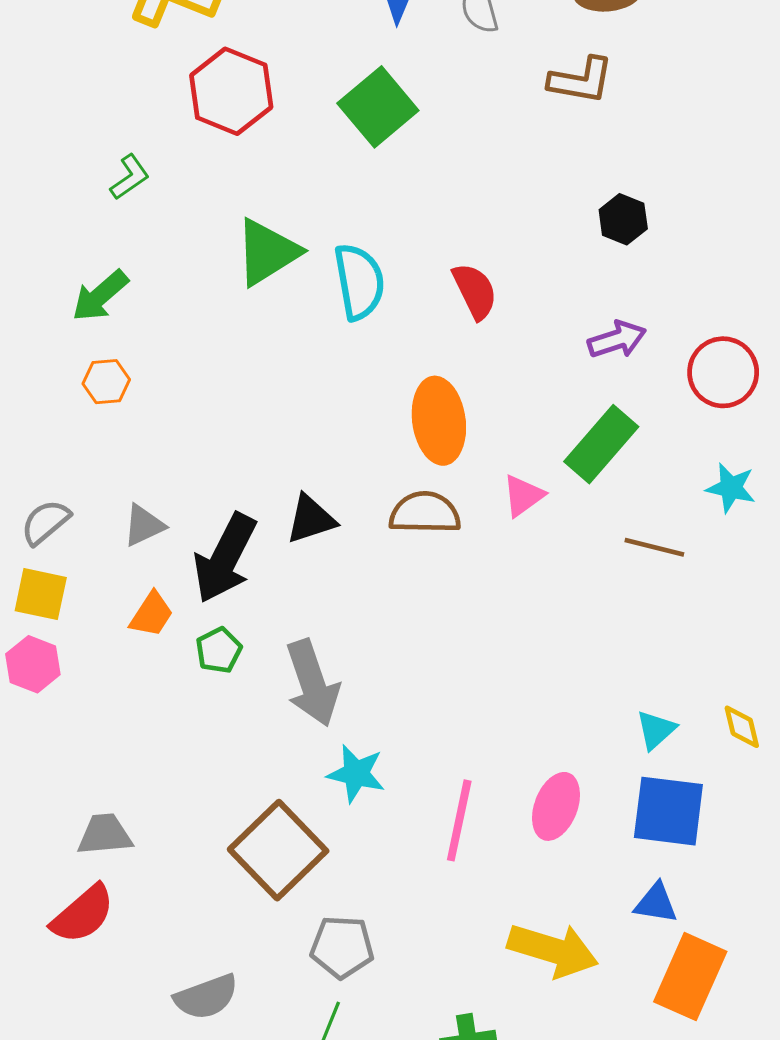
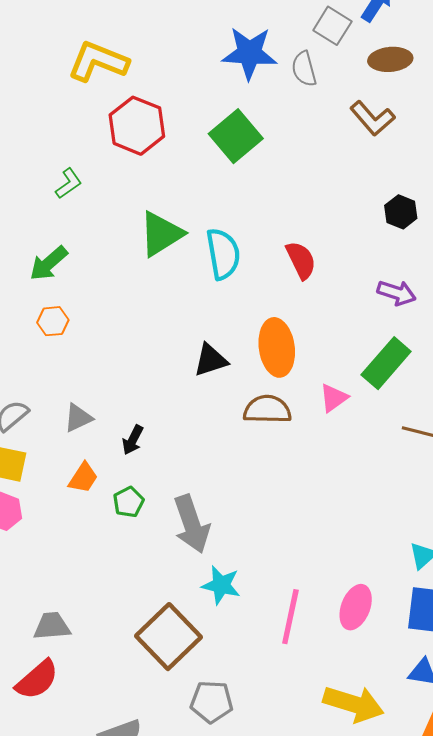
brown L-shape: (581, 80) -> (372, 118), turned 39
purple arrow: (617, 340) -> (397, 293), turned 36
black triangle: (311, 519) -> (211, 360), moved
black arrow: (225, 558) -> (133, 440), size x0.5

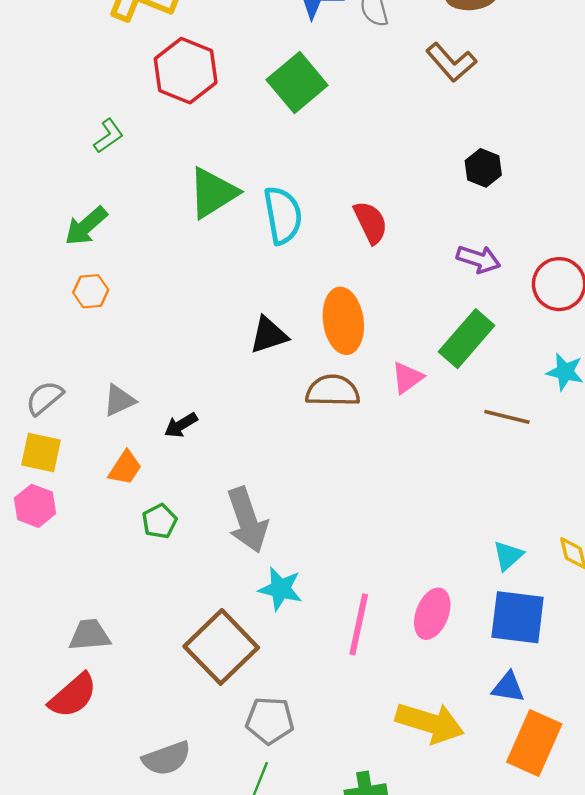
black arrow: (133, 440) -> (181, 425), turned 32
green pentagon: (129, 502) -> (160, 521), moved

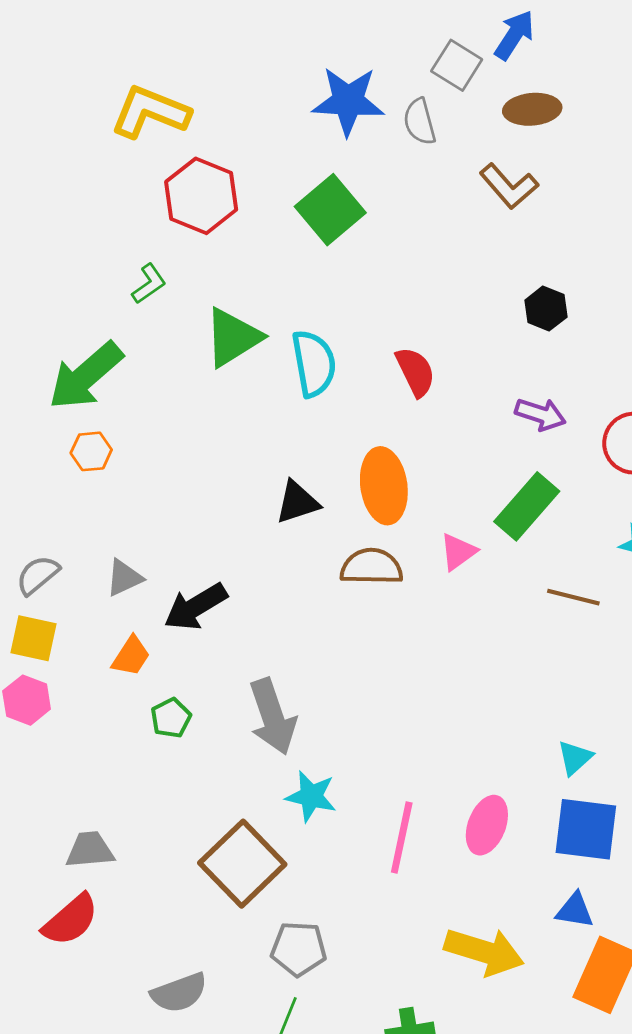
green L-shape: (109, 136) -> (149, 284), moved
green arrow: (86, 226) -> (86, 376), size x1.5
black arrow: (181, 425) -> (196, 607), size x1.6

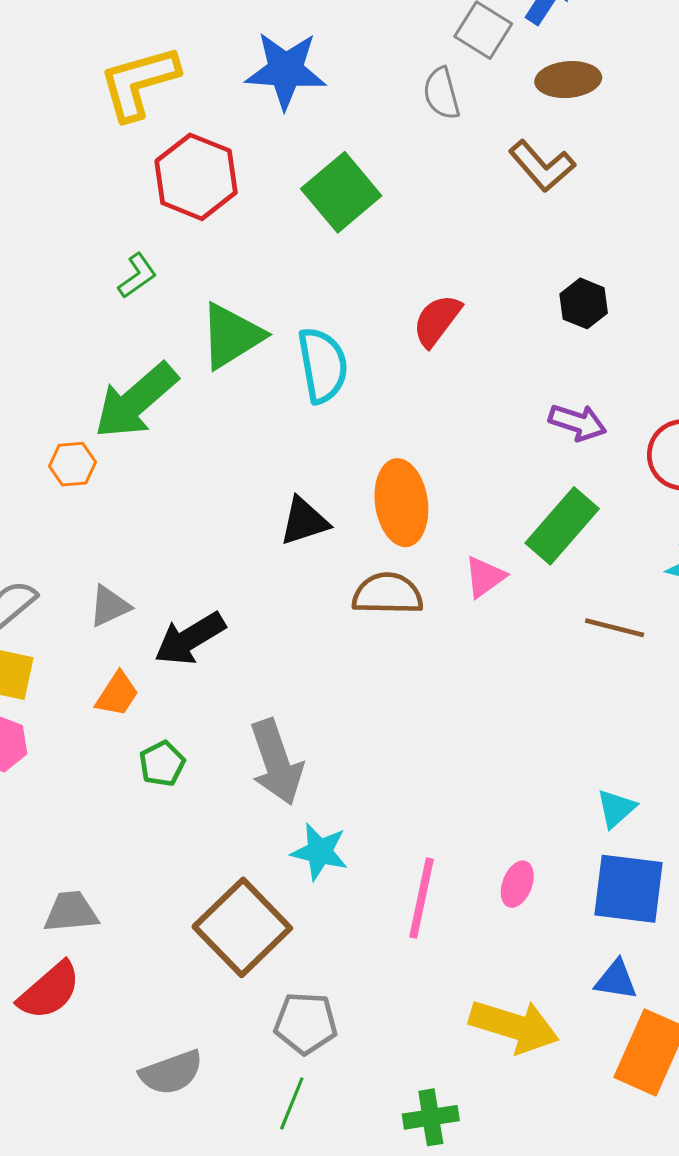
blue star: (348, 101) -> (286, 70), moved
yellow L-shape: (150, 112) -> (139, 83), turned -38
red semicircle: (415, 372) -> (437, 320), moved, turned -117
green arrow: (86, 376) -> (136, 401), moved
pink ellipse: (487, 825) -> (517, 884), size x0.7

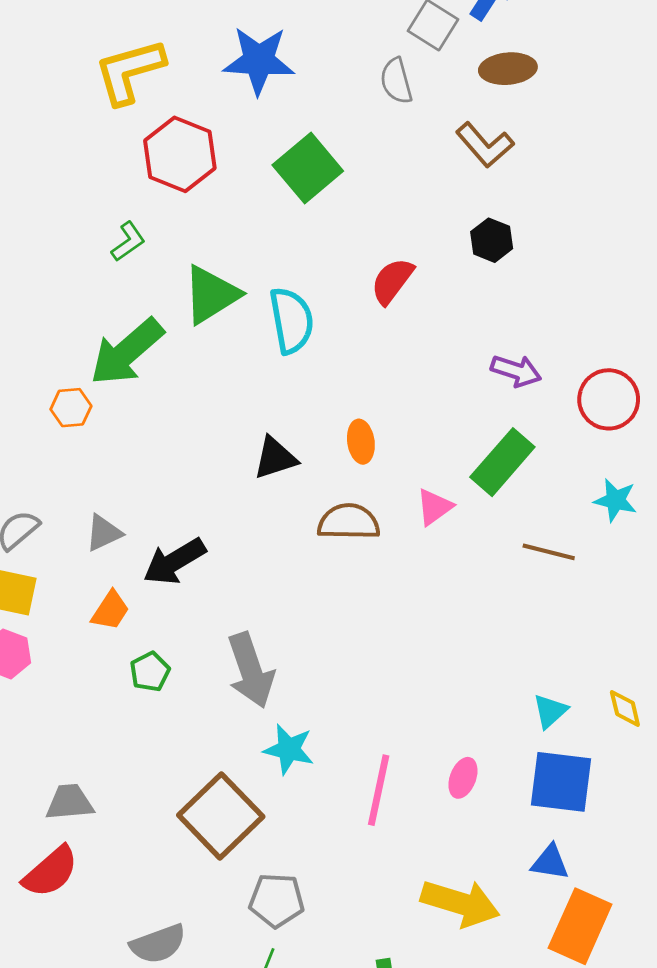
black hexagon: (584, 303) -> (492, 240), moved
orange ellipse: (401, 503) -> (361, 442), size x0.6

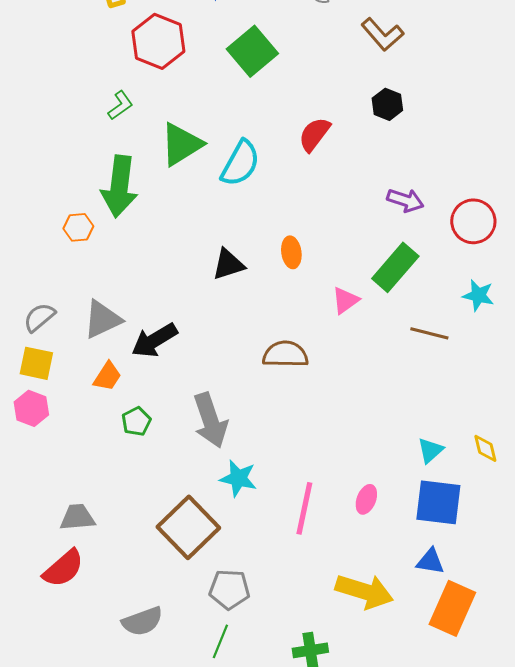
cyan semicircle: (291, 320) -> (240, 163), turned 39
green arrow: (127, 352) -> (119, 186), turned -42
brown semicircle: (349, 522) -> (285, 354), moved
gray triangle: (104, 533) -> (102, 319), size x1.4

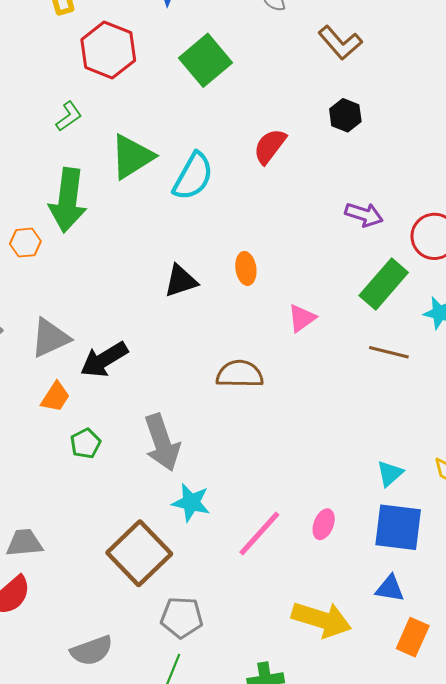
green rectangle: (395, 267) -> (384, 284), moved
pink line: (304, 508) -> (259, 534), turned 30
orange rectangle: (452, 608) -> (413, 637), size x0.7

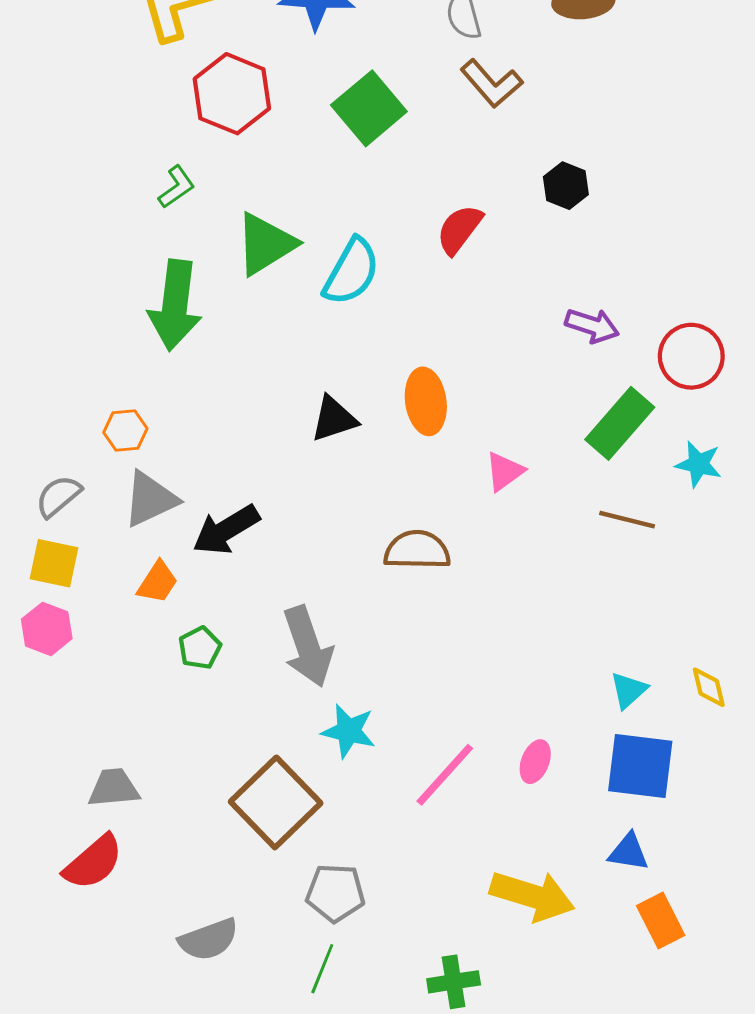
brown L-shape: (340, 43) -> (491, 83), moved
orange hexagon: (25, 243) -> (125, 431), moved
orange ellipse: (246, 268) -> (426, 401), size x1.4
orange rectangle: (413, 637) -> (661, 921), turned -51

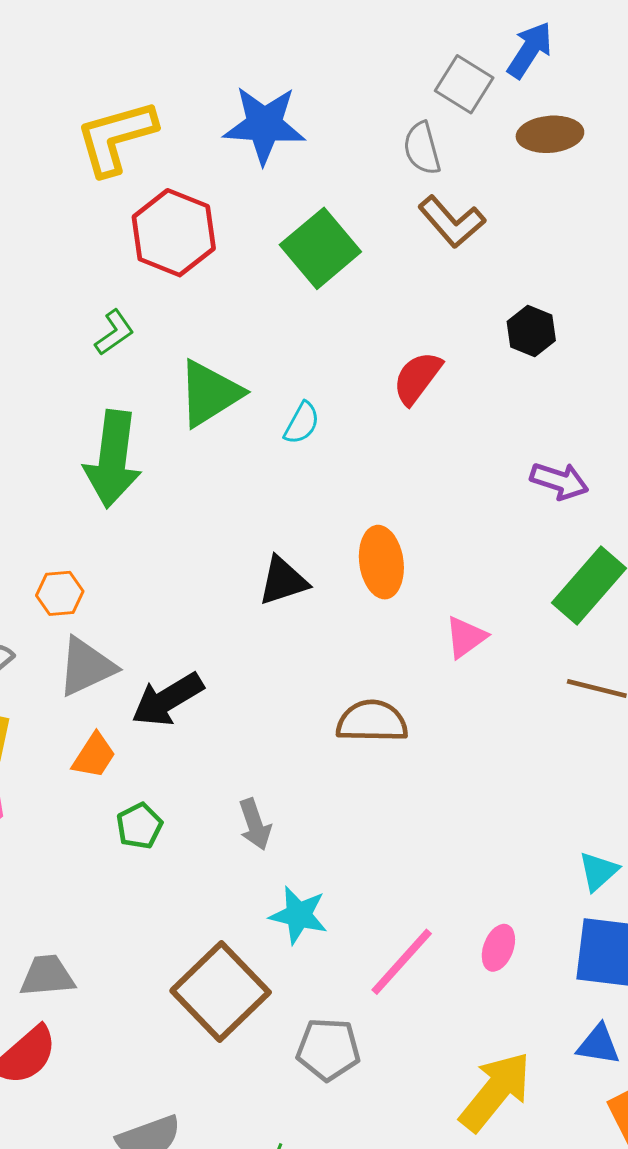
cyan semicircle: (351, 272) -> (302, 423), size x0.6
gray arrow: (308, 646) -> (255, 824), size x0.6
gray pentagon: (335, 893) -> (328, 1049), moved
yellow arrow: (532, 896) -> (495, 1091), turned -68

